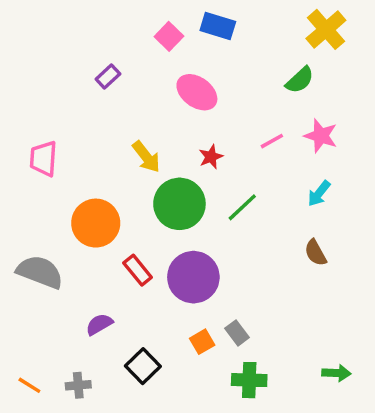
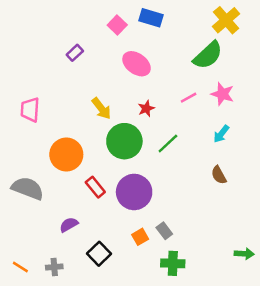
green semicircle: (300, 80) -> (208, 55), size x1.5
green arrow: (336, 373) -> (244, 254), moved

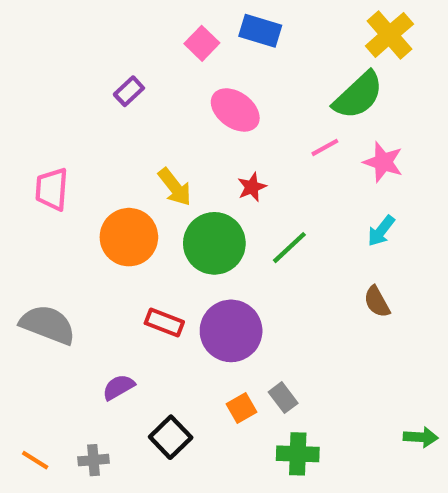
pink line: (189, 98) -> (325, 147), moved
orange circle: (66, 154) -> (129, 237), moved
red rectangle: (95, 187) -> (164, 323), turned -30

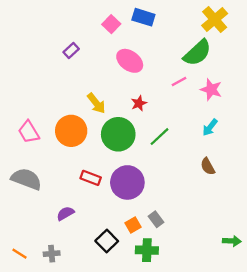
pink trapezoid: (52, 189) -> (29, 132), moved, turned -35
black square: (171, 437) -> (107, 241), moved
green cross: (298, 454) -> (147, 250), moved

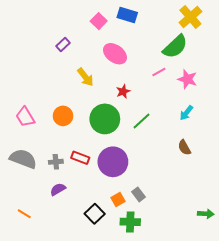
yellow arrow: (96, 103) -> (85, 77), moved
orange circle: (71, 131) -> (63, 116), size x0.7
orange line: (20, 254) -> (24, 214), moved
gray cross: (52, 254) -> (56, 162), moved

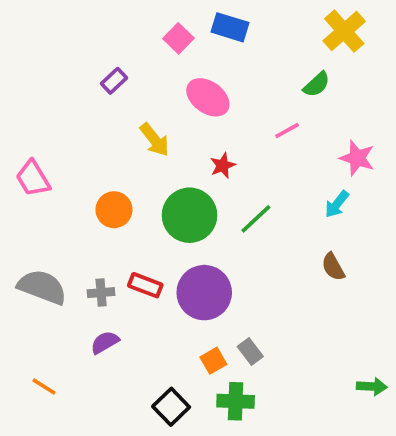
green semicircle: (175, 47) -> (317, 84), size x0.6
pink star: (187, 79) -> (357, 158), moved
pink trapezoid: (25, 117) -> (33, 178), moved
black square: (95, 214) -> (171, 407), moved

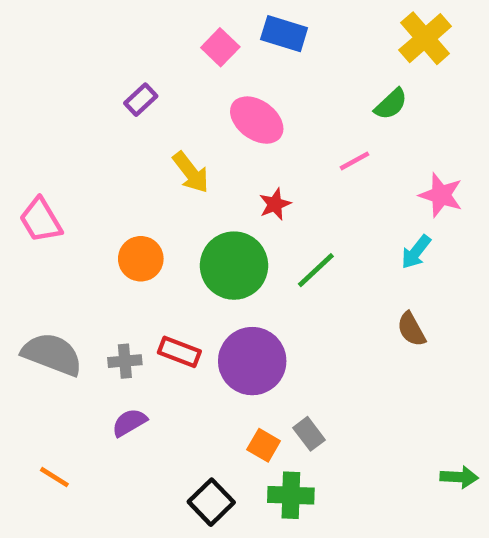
orange square: (213, 361) -> (264, 445), turned -30

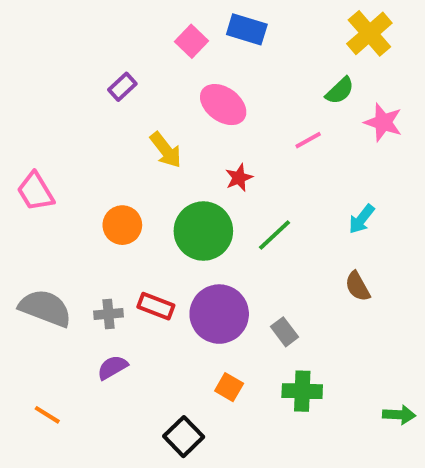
pink star: (441, 195) -> (383, 122), moved
gray rectangle: (309, 434) -> (284, 332), moved
green cross: (291, 495) -> (302, 391), moved

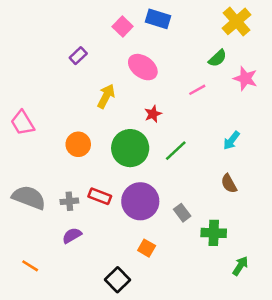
yellow arrow: (166, 150) -> (106, 96), turned -115
green cross: (302, 391) -> (214, 233), moved
green arrow: (399, 415) -> (240, 266), moved, turned -60

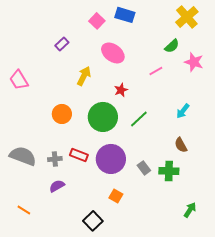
pink trapezoid: (23, 123) -> (19, 80), moved
green cross: (214, 233) -> (169, 171), moved

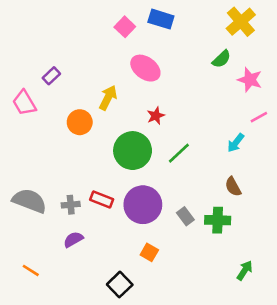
purple rectangle: (62, 44) -> (51, 76), moved
pink line: (156, 71) -> (259, 117), moved
orange circle: (62, 114) -> (80, 122), moved

